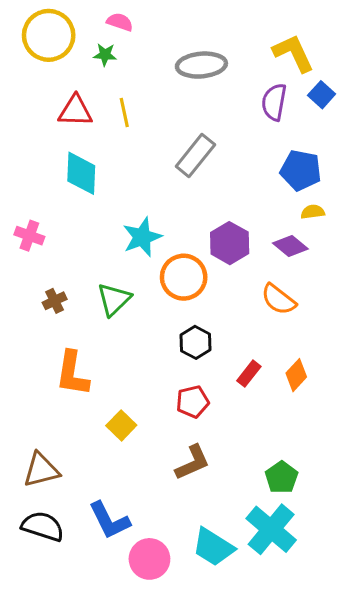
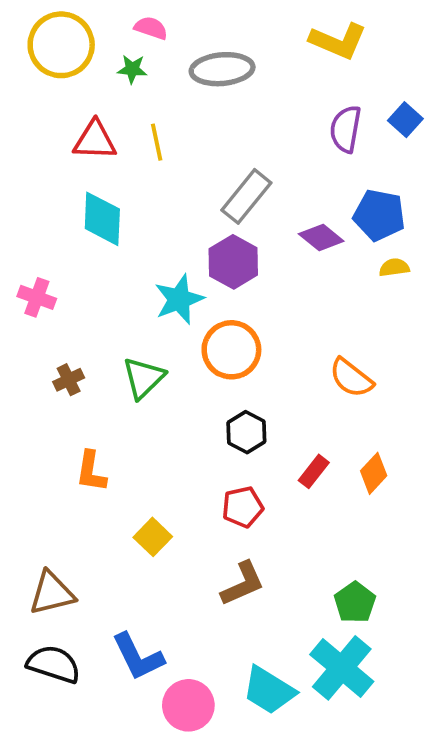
yellow L-shape: (293, 53) -> (338, 41), moved, turned 138
gray ellipse: (201, 65) -> (222, 69), moved
purple hexagon: (230, 243) -> (233, 262), moved
purple diamond: (290, 246) -> (321, 238), moved
orange L-shape: (72, 374) -> (91, 471), size x0.7

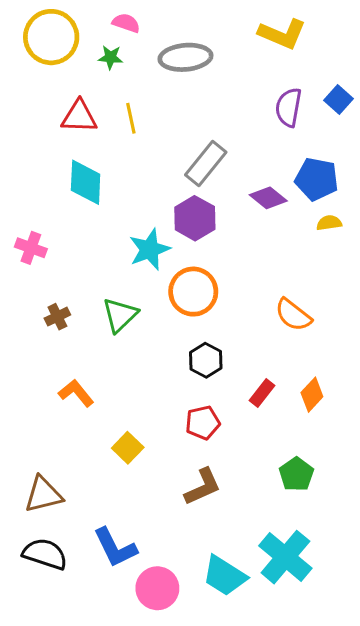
orange L-shape: (91, 471) -> (76, 393), turned 132
green pentagon: (355, 602) -> (296, 474), moved

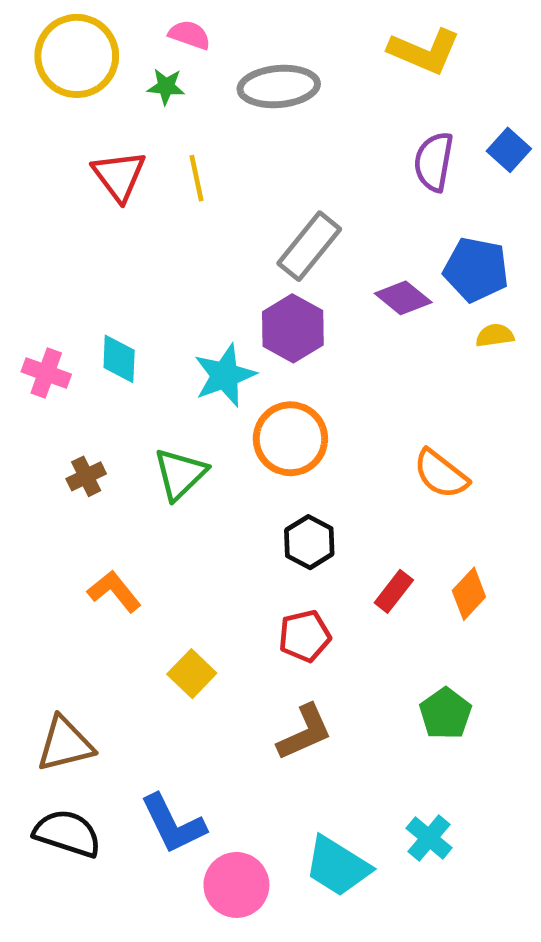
red triangle: (79, 117) -> (119, 176), turned 51
cyan diamond: (86, 182) -> (119, 359), moved, size x0.7
cyan cross: (285, 557) -> (429, 838), size x0.6

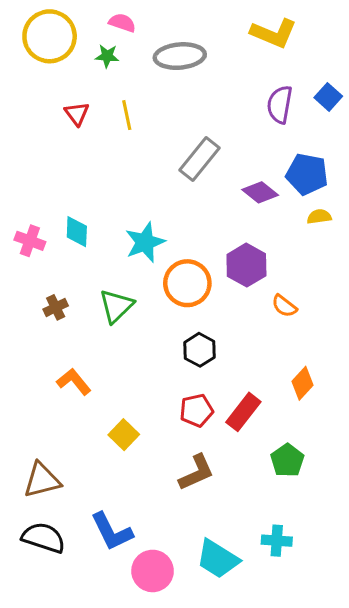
red triangle: (119, 176) -> (77, 114), size x0.7
purple hexagon: (293, 328) -> (246, 265), moved
orange semicircle: (441, 474) -> (284, 306), size x0.7
red rectangle: (394, 591) -> (243, 412), moved, size x1.4
cyan cross: (429, 838) -> (277, 541), turned -36

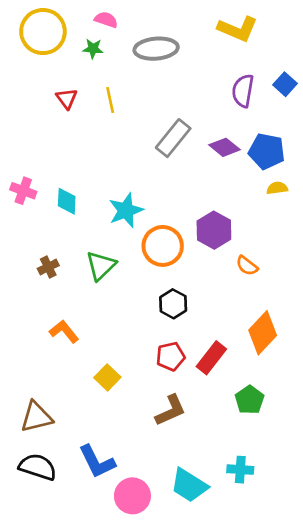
purple diamond: (260, 192) -> (225, 147), moved
pink cross: (30, 241) -> (23, 191), moved
orange diamond: (302, 383) -> (263, 333), size x1.5

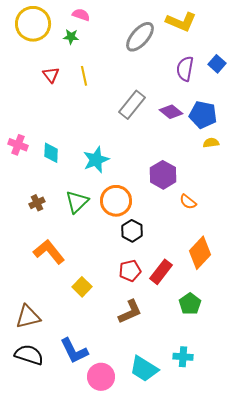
gray ellipse: (156, 49) -> (140, 37), moved, turned -44
orange circle: (163, 246) -> (116, 201), moved
orange L-shape: (64, 331) -> (49, 252), size x1.4

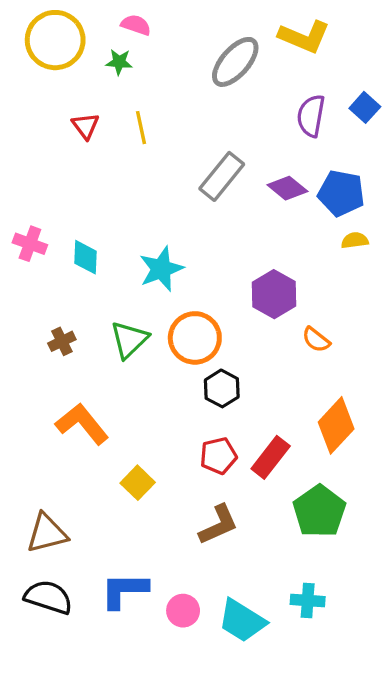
green pentagon: (190, 304) -> (319, 511), size x1.4
blue L-shape: (74, 351) -> (124, 590), turned 116
pink circle: (101, 377) -> (183, 611), moved, size x0.7

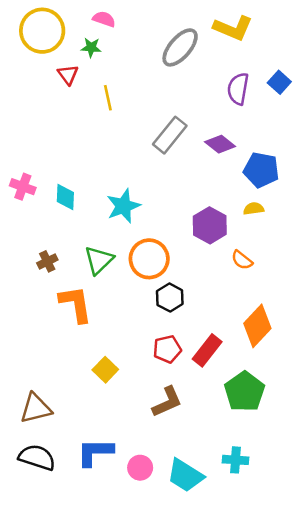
red triangle: (85, 126) -> (68, 75), moved
blue pentagon: (341, 193) -> (261, 170), moved
yellow semicircle: (355, 240) -> (254, 209), moved
orange L-shape: (82, 424) -> (76, 304), moved, turned 30

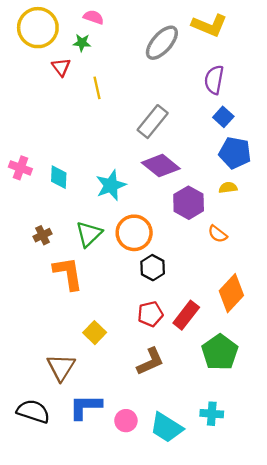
blue square: (279, 82) -> (223, 117), moved
purple diamond: (220, 144) -> (161, 166), moved, size x1.4
brown triangle: (36, 408) -> (61, 367), moved, turned -44

